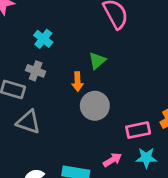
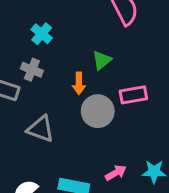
gray triangle: (28, 122) -> (41, 129), moved
pink rectangle: (138, 130) -> (133, 95), moved

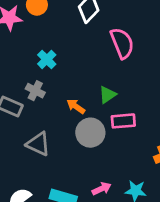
green triangle: (102, 60) -> (107, 95), moved
orange arrow: (79, 83) -> (76, 106), turned 120

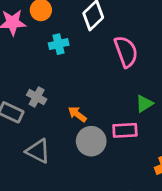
cyan cross: (47, 59) -> (59, 44), moved, turned 30
green triangle: (107, 95) -> (144, 104), moved

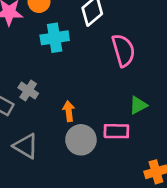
cyan cross: (59, 44) -> (55, 38), size x1.4
orange arrow: (77, 114) -> (69, 111), turned 42

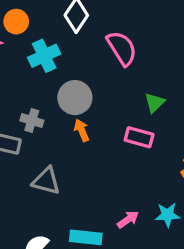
pink rectangle: (116, 131) -> (139, 137), turned 30
gray circle: (81, 140) -> (75, 98), moved

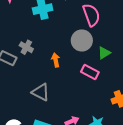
gray circle: (75, 98) -> (82, 40), moved
gray triangle: (46, 181) -> (41, 92), moved

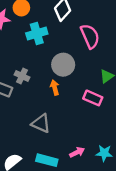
gray circle: (82, 40) -> (63, 65), moved

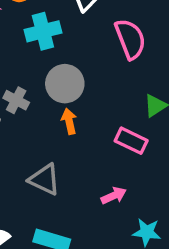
gray circle: (63, 65) -> (65, 84), moved
pink arrow: (77, 152) -> (114, 196), moved

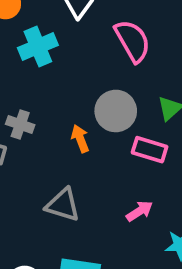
gray circle: (65, 84) -> (116, 111), moved

